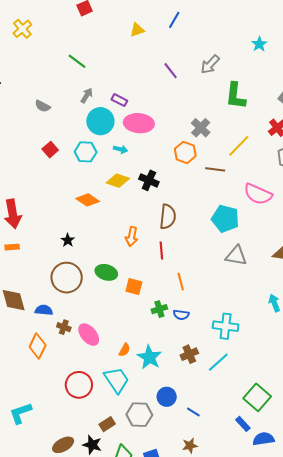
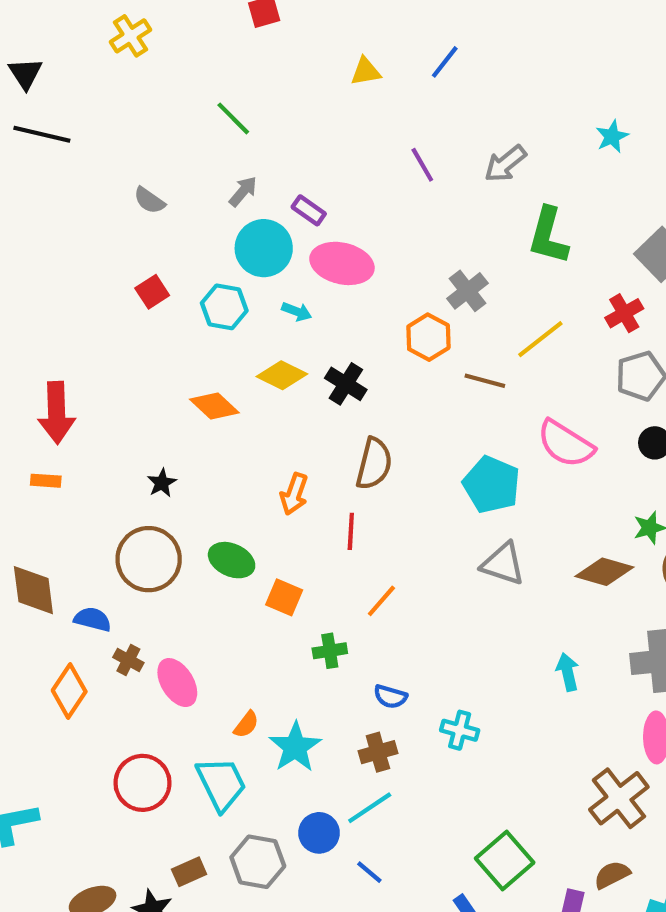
orange line: (181, 282) -> (381, 601), turned 48
blue semicircle: (181, 315) -> (390, 697), moved
cyan cross: (226, 326) -> (460, 730), moved, size x0.7
cyan line: (218, 362) -> (370, 808), moved

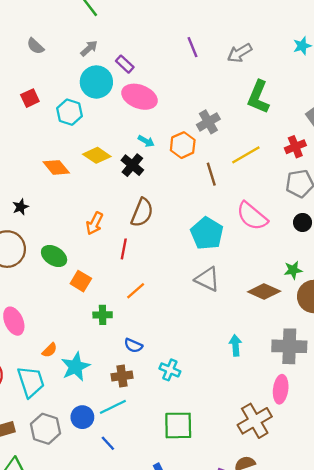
cyan arrow: (297, 312) -> (146, 141), moved
brown line: (485, 381) -> (211, 174), turned 50
green square: (505, 860) -> (178, 425), moved, turned 32

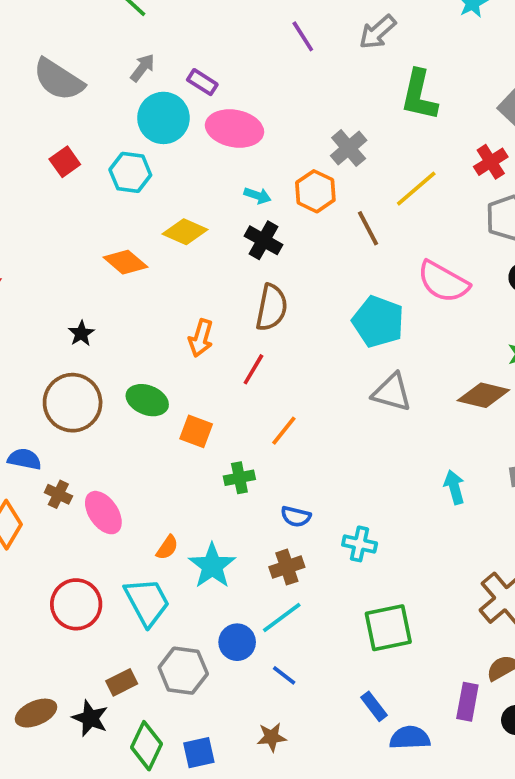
gray semicircle: (35, 46) -> (59, 80), size x1.8
black cross: (132, 165) -> (264, 240), moved
red line: (124, 249) -> (253, 369), turned 30

